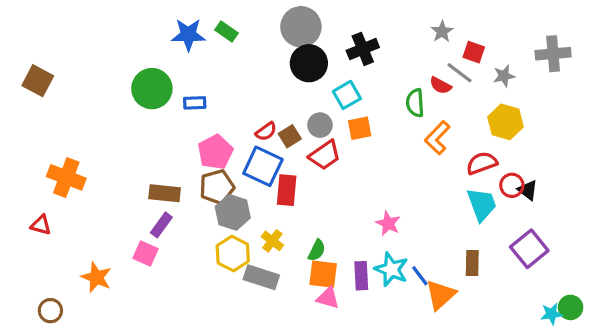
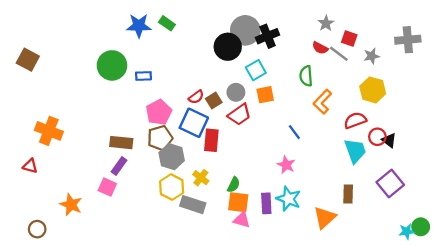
gray circle: (301, 27) -> (245, 30), moved
red semicircle: (440, 85) -> (320, 48), moved
blue line: (420, 276) -> (294, 132), moved

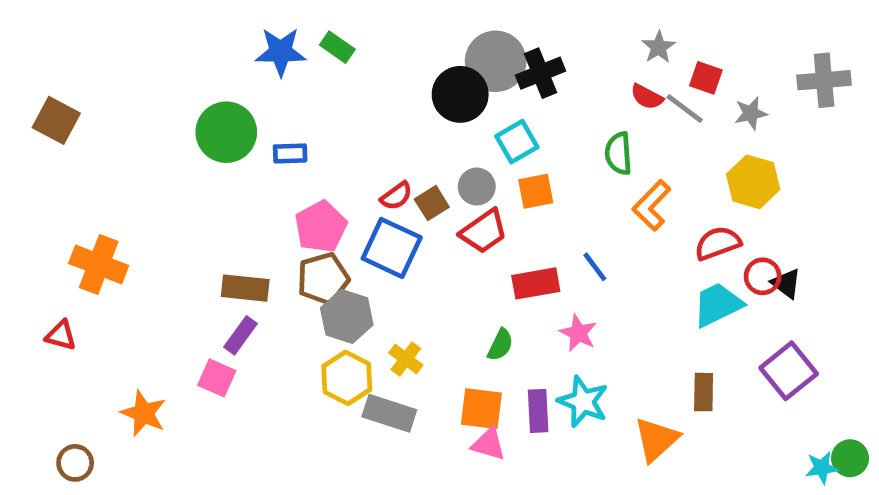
red rectangle: (211, 140) -> (536, 283), moved, turned 75
cyan trapezoid: (355, 151) -> (718, 305), turned -96
green semicircle: (234, 185) -> (500, 345), moved

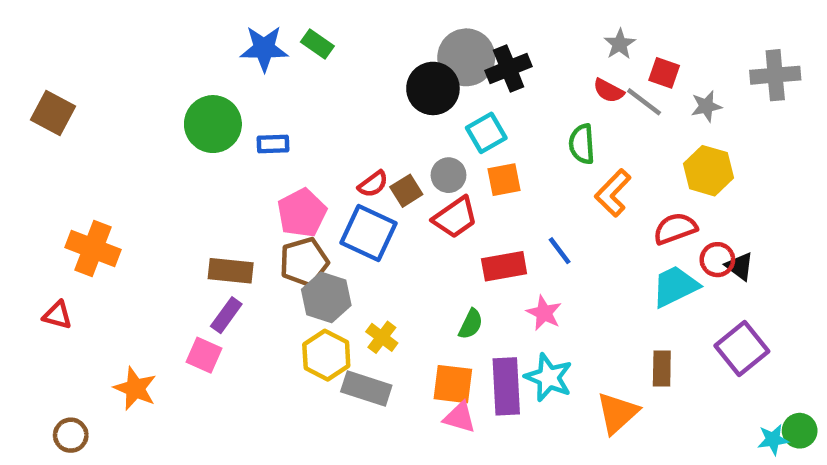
purple rectangle: (538, 411) -> (506, 386), size x1.4

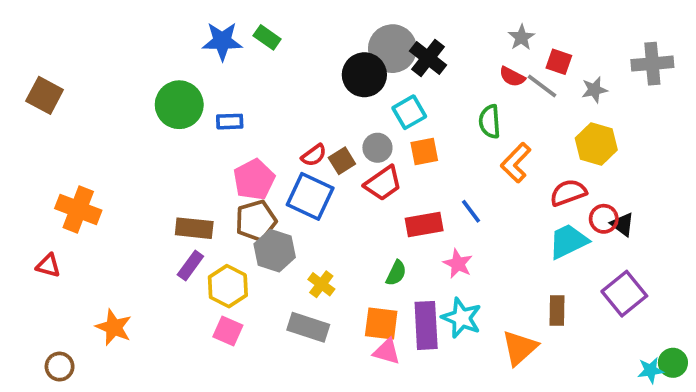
black cross: (509, 68) -> (428, 58), turned -30
pink square: (204, 355) -> (228, 331), moved
yellow hexagon: (326, 355) -> (228, 286), moved

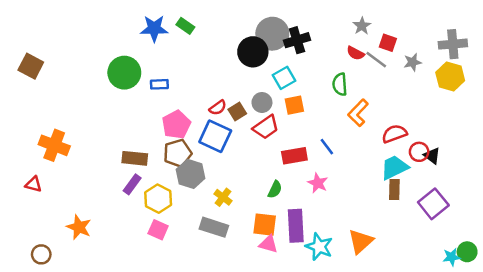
black cross: (428, 58) -> (297, 40), turned 35
yellow hexagon: (596, 144) -> (450, 77), moved
brown rectangle: (557, 310) -> (394, 189), moved
cyan star: (462, 318) -> (319, 247), moved

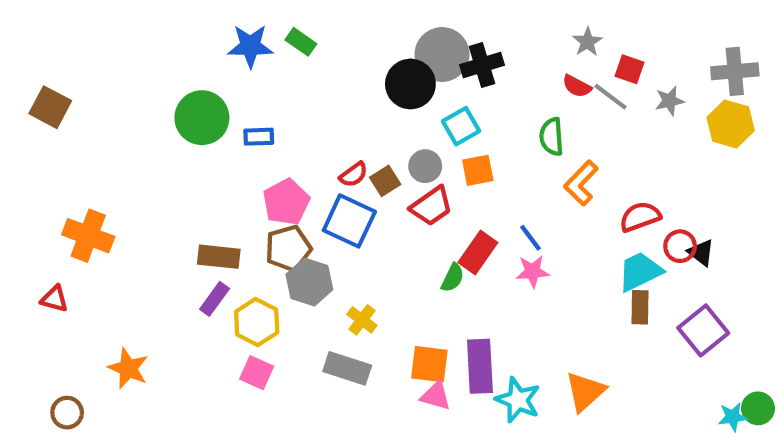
red rectangle: (294, 156) -> (478, 252), turned -45
pink star: (318, 183) -> (533, 271), moved, turned -30
green semicircle: (275, 189) -> (453, 278), moved

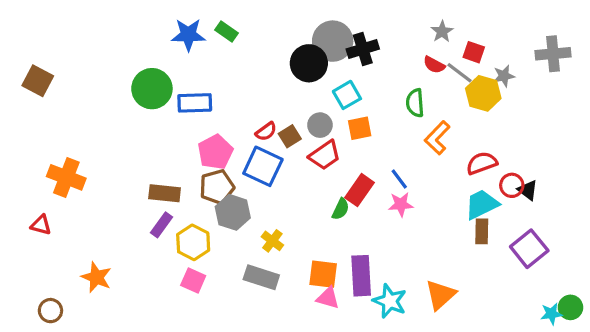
yellow hexagon: (731, 124) -> (483, 93), moved
blue rectangle: (259, 137) -> (195, 103), size x1.5

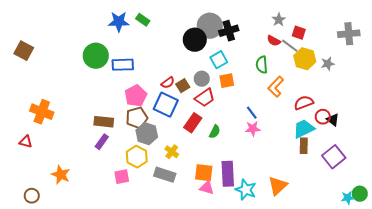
gray star: (504, 76) -> (328, 64), moved
red rectangle: (360, 190) -> (193, 123), moved
yellow hexagon: (193, 242) -> (137, 157), moved
pink square: (193, 280) -> (122, 177), turned -35

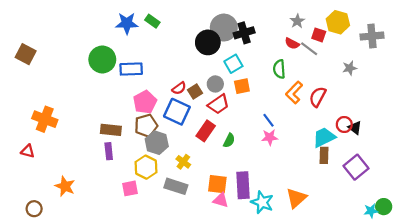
yellow hexagon: (305, 59) -> (338, 22), moved
red semicircle: (304, 103) -> (318, 97), moved, turned -42
purple rectangle: (102, 142) -> (109, 151), turned -42

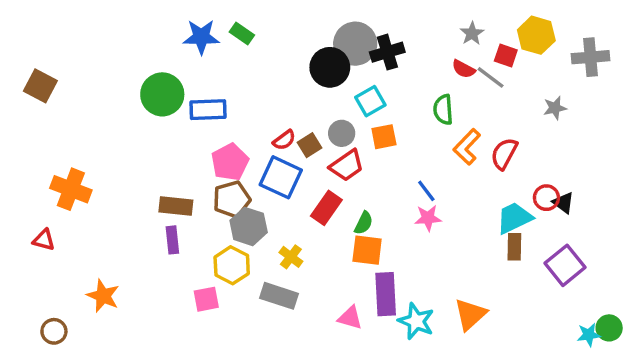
orange square: (217, 184) -> (367, 250), moved

